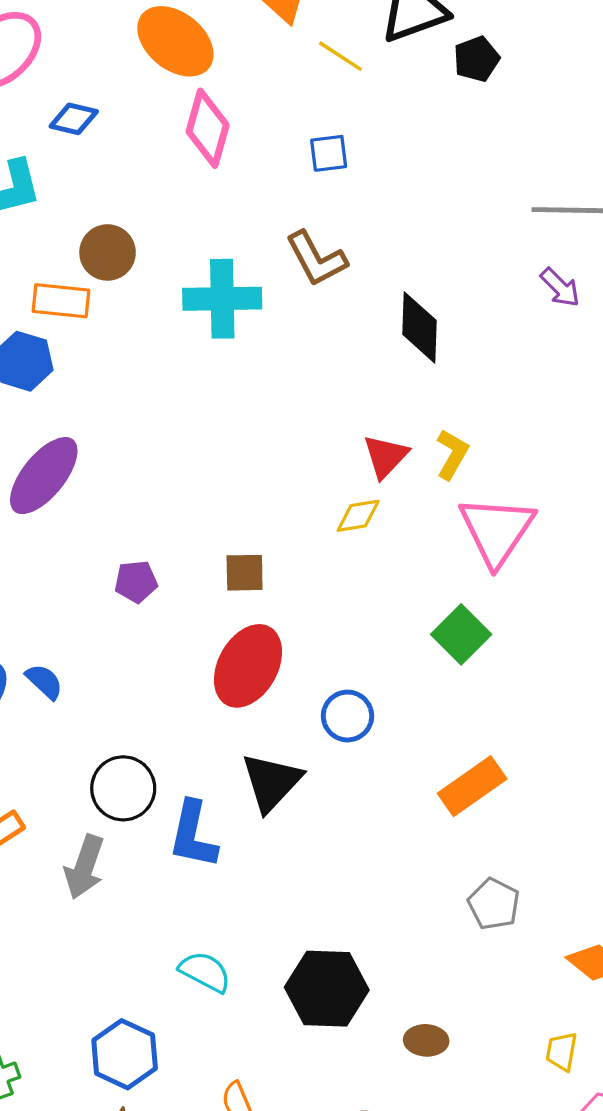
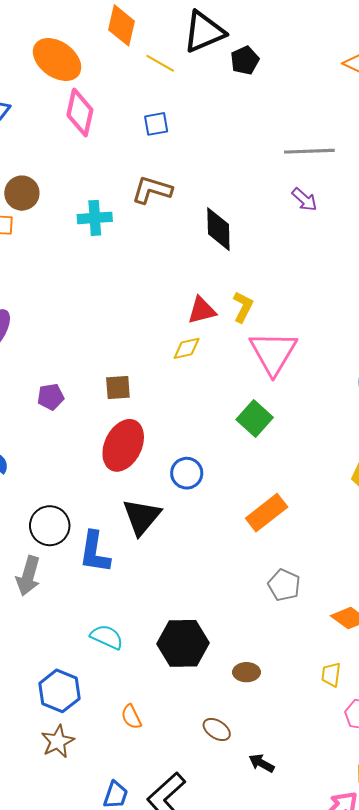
brown L-shape: (316, 259) -> (152, 190), turned 138
cyan cross: (222, 299) -> (95, 218), size x0.7
red triangle: (386, 456) -> (202, 310), turned 36

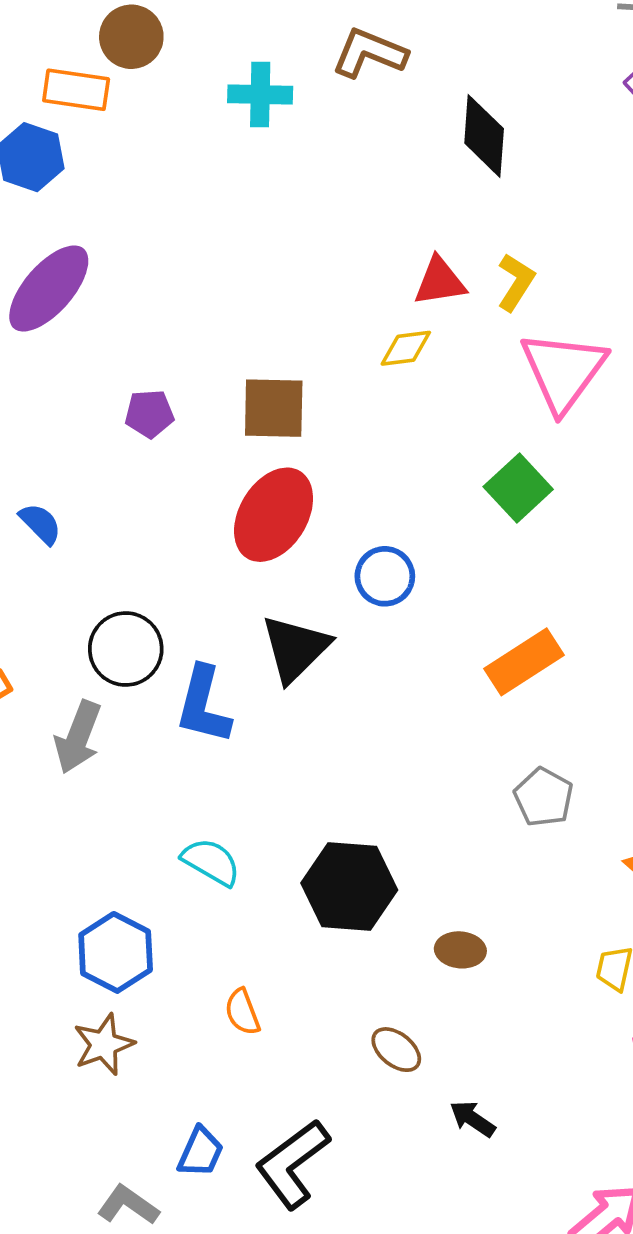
brown square: (118, 387) -> (274, 408), size x1.4

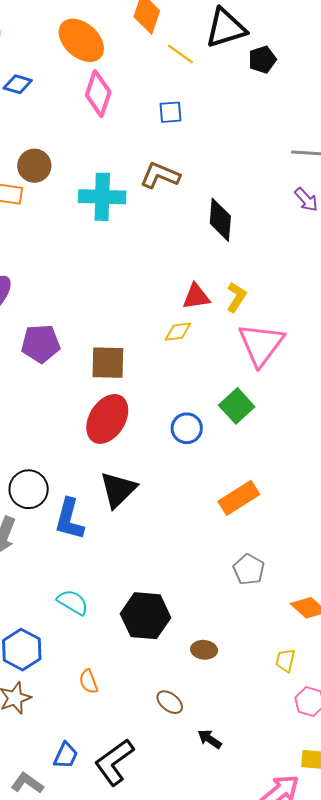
cyan cross: (260, 95) -> (102, 197), size x1.4
purple pentagon: (149, 414) -> (41, 344), moved, size x1.5
blue circle: (385, 576) -> (187, 428), moved

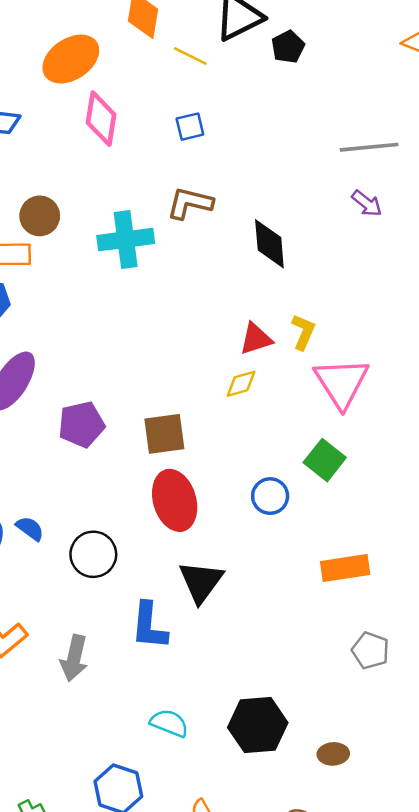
orange ellipse: (81, 40) -> (71, 59), turned -66
red ellipse: (107, 419) -> (175, 500), turned -39
black circle: (29, 489) -> (93, 554), moved
orange rectangle: (239, 498) -> (345, 568), turned 33

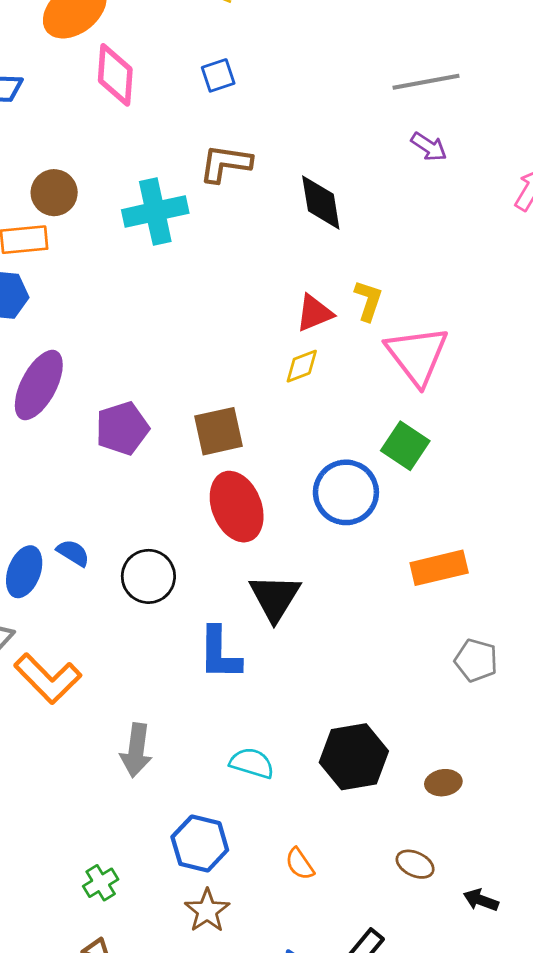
blue circle: (270, 496) -> (346, 492), size x1.5
gray arrow: (74, 658) -> (136, 750), moved

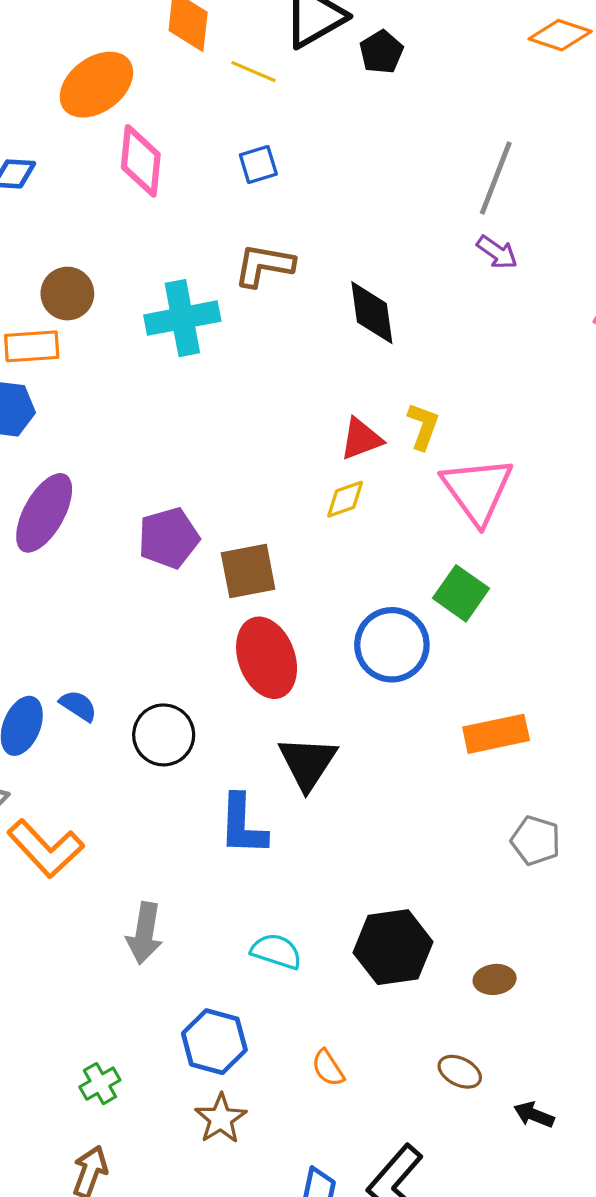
gray line: (426, 82) -> (496, 178), turned -60
purple pentagon: (122, 428) -> (169, 538), moved

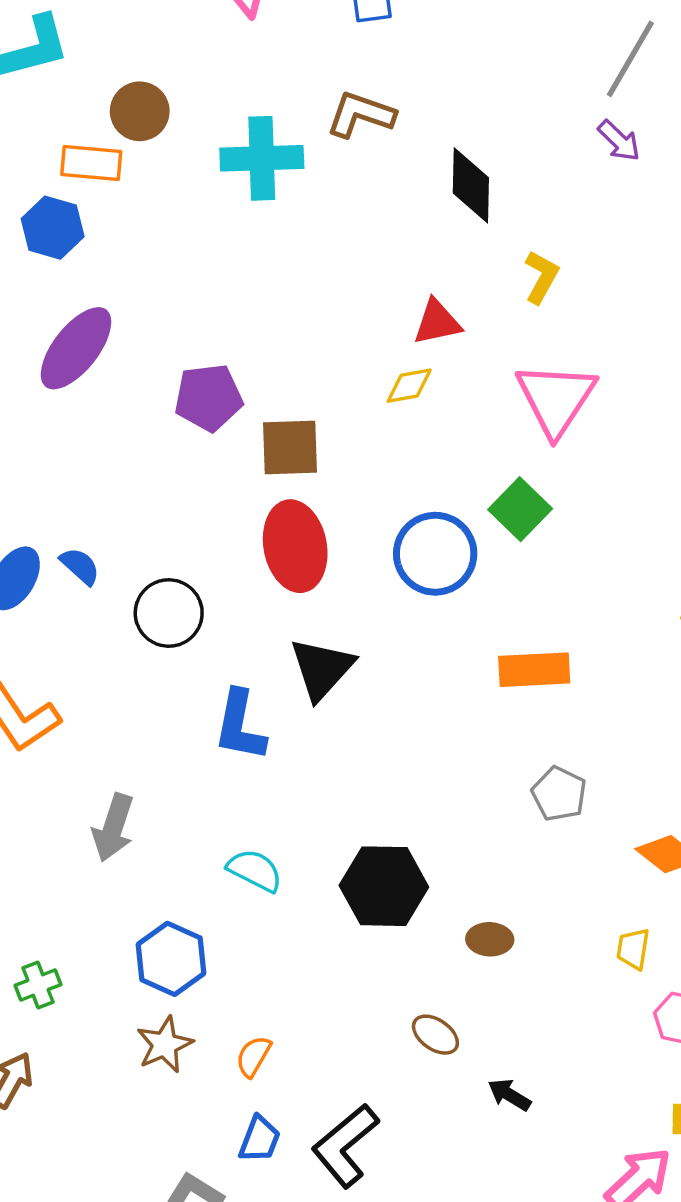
yellow L-shape: (423, 426) -> (541, 277), moved
orange semicircle: (328, 1068) -> (254, 1056), moved, turned 54

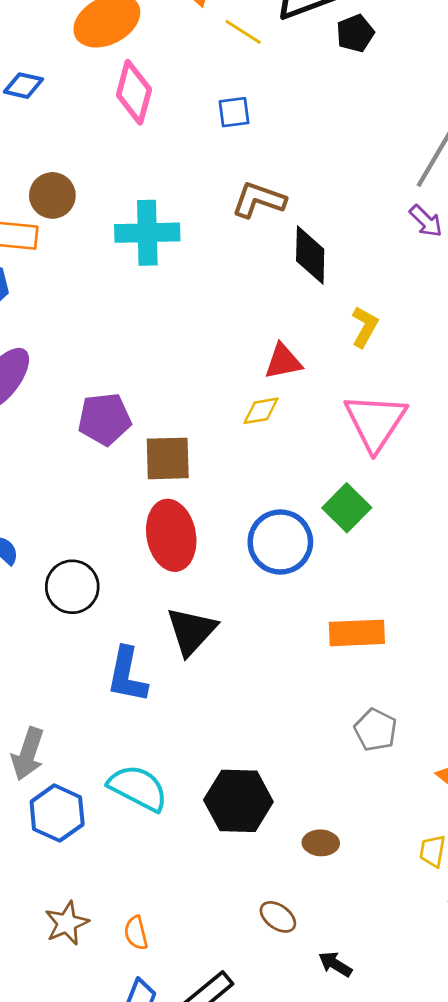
brown L-shape: (361, 114) -> (259, 200), moved
cyan semicircle: (255, 870) -> (138, 788), size x1.4
blue hexagon: (171, 959) -> (57, 813), moved
orange semicircle: (254, 1056) -> (136, 933), turned -44

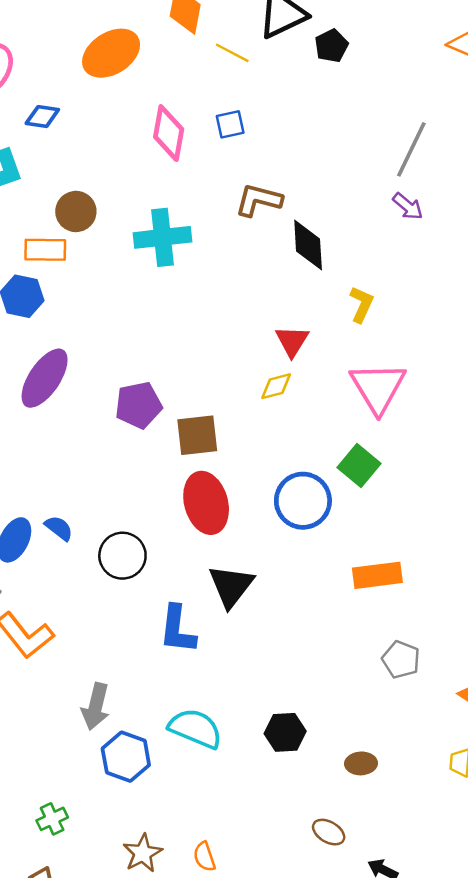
pink diamond: (134, 92) -> (169, 133), moved
red triangle: (283, 361) -> (292, 341), turned -42
black hexagon: (238, 801) -> (285, 732), size x0.7

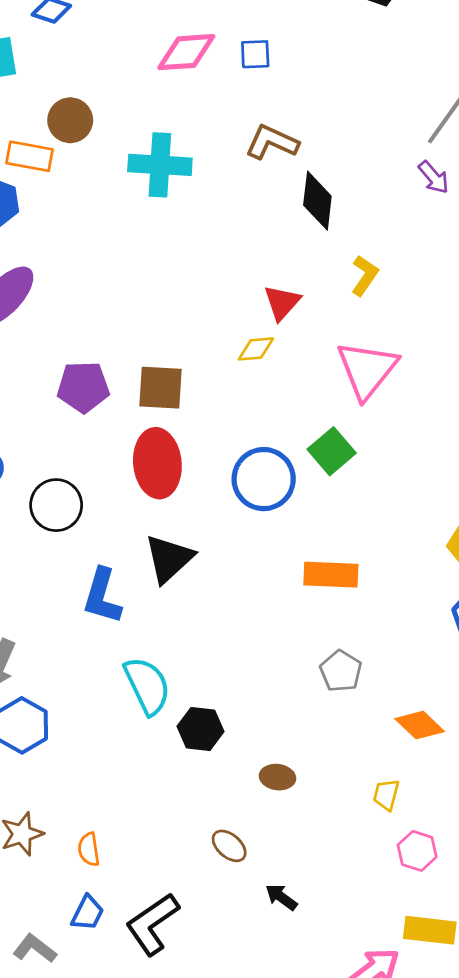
pink diamond: (169, 133) -> (186, 52), turned 66
purple pentagon: (138, 405) -> (83, 387), moved
cyan semicircle: (195, 728) -> (147, 686), moved, turned 32

